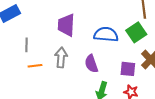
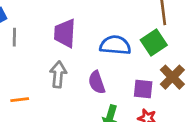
gray line: (27, 45) -> (14, 37), moved
orange line: (35, 66) -> (20, 100), moved

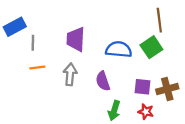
brown cross: (172, 77) -> (167, 89), moved, turned 30
orange line: (20, 100) -> (37, 68), moved

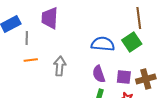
purple trapezoid: (76, 39) -> (50, 18), moved
purple semicircle: (103, 81) -> (99, 74), moved

